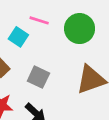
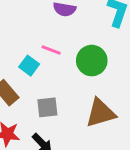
gray square: (38, 77) -> (47, 107), turned -35

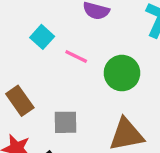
cyan square: (29, 66) -> (42, 37), moved

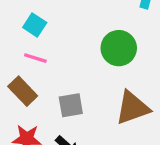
pink line: (76, 56) -> (35, 58), moved

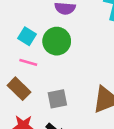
green circle: (119, 48) -> (57, 41), moved

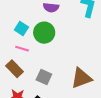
gray square: (57, 99) -> (44, 77), turned 35

